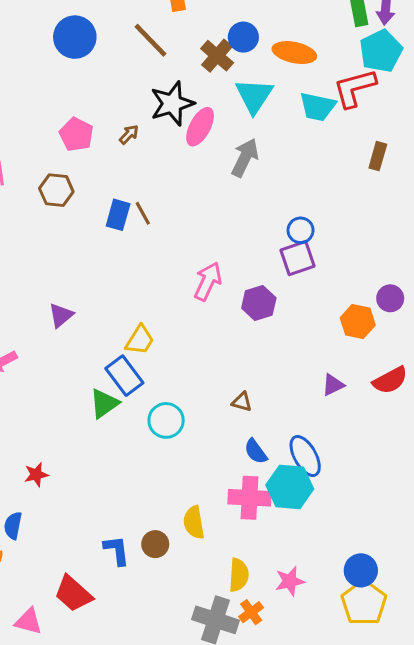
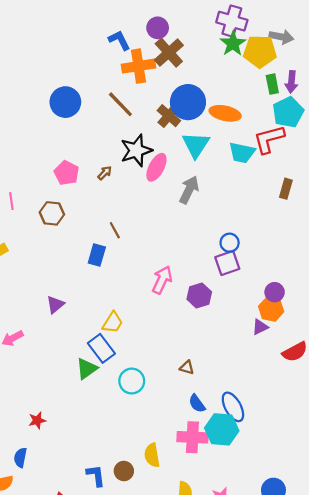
blue circle: (243, 37) -> (188, 102), size x1.6
blue rectangle: (118, 215) -> (97, 255), moved
purple circle: (390, 298) -> (275, 292), moved
purple triangle: (333, 385) -> (260, 327), moved

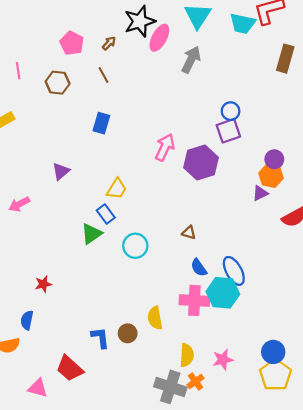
brown rectangle: (286, 189) -> (285, 59), size x1.4
brown line: (115, 230) -> (104, 75), moved
purple hexagon: (199, 296) -> (201, 163), size x1.4
blue rectangle: (101, 348) -> (106, 214), size x0.7

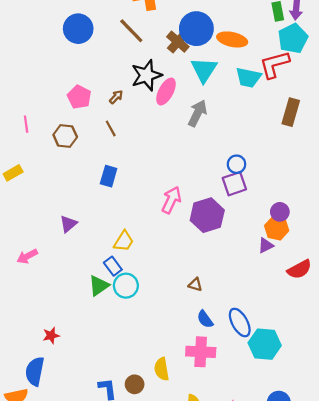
cyan circle: (135, 246) -> (126, 286), moved
cyan hexagon: (223, 293) -> (265, 344), moved
blue semicircle: (27, 320) -> (35, 371), size x1.5

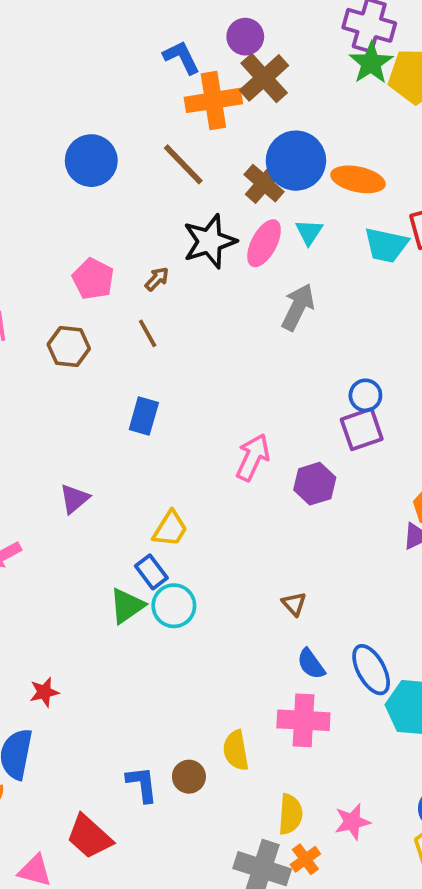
cyan triangle: (204, 70) -> (309, 232), size x0.6
pink ellipse: (166, 92) -> (264, 243), moved
purple hexagon: (207, 215) -> (315, 484), size x0.7
brown triangle: (195, 285) -> (294, 604), turned 32

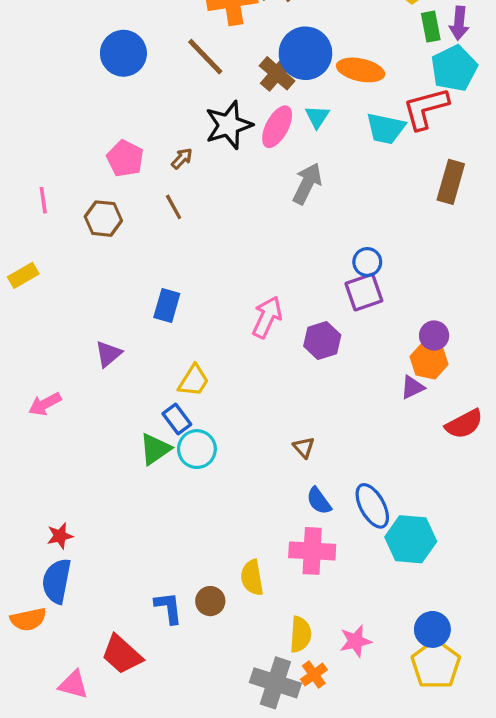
blue rectangle: (144, 416) -> (167, 305), moved
red star: (44, 692) -> (60, 536), moved

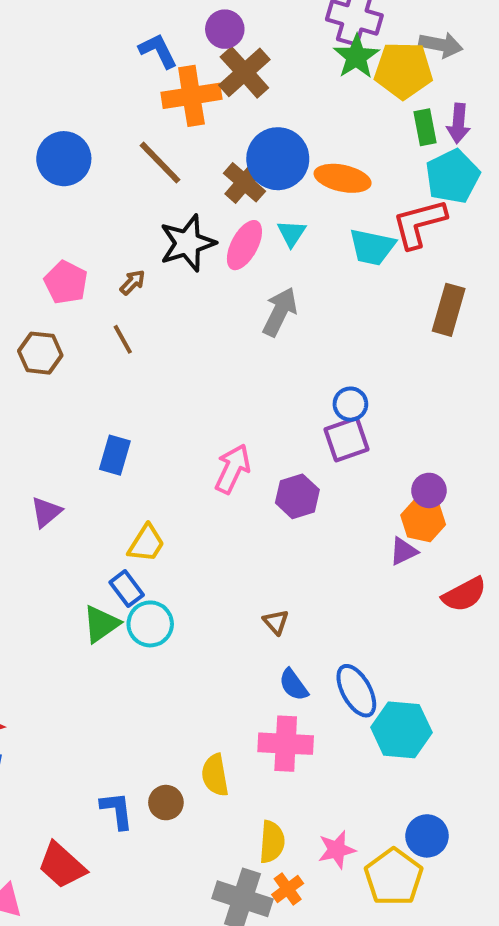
yellow pentagon: (436, 665) -> (394, 877), moved

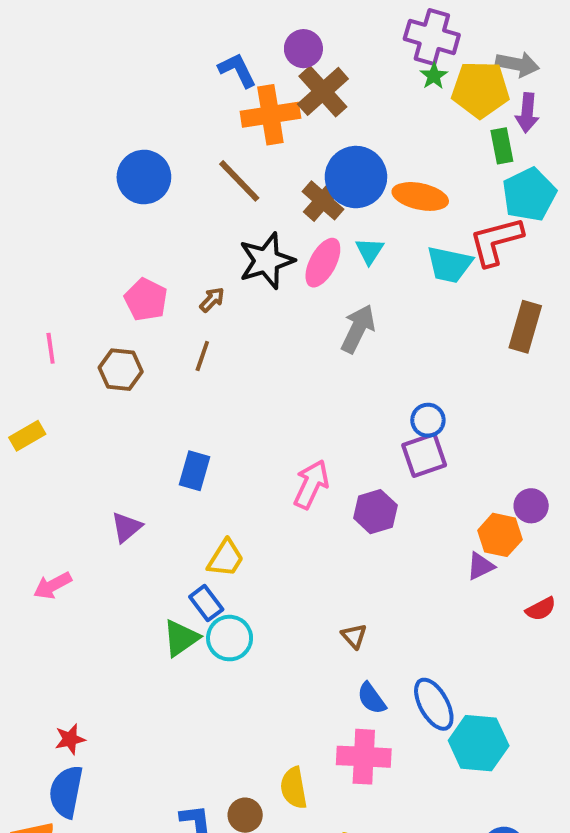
green star: (356, 57) -> (434, 76), size x0.6
purple arrow: (458, 123) -> (527, 113), moved
brown line: (123, 339) -> (202, 356), turned 48
purple circle: (429, 490) -> (531, 506), moved
red semicircle: (464, 594) -> (541, 609), size x0.7

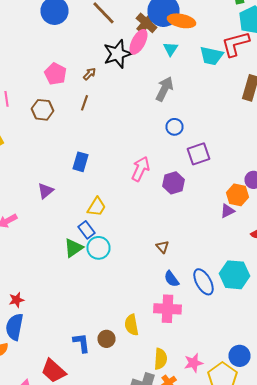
orange ellipse: (420, 196) -> (182, 21), moved
pink ellipse: (323, 263) -> (138, 42), moved
blue circle: (428, 420) -> (174, 127), moved
cyan hexagon: (479, 743) -> (234, 275), moved

